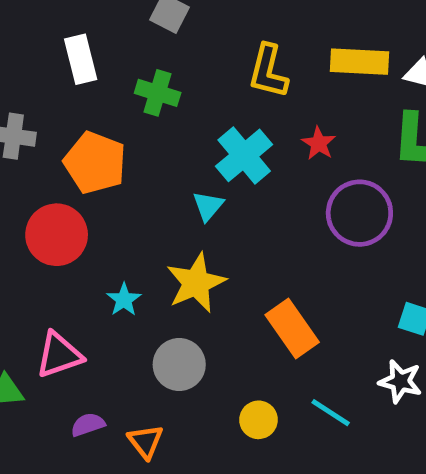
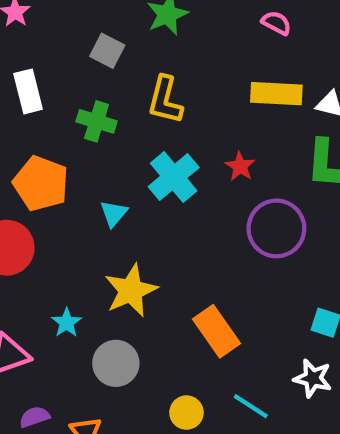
yellow L-shape: (268, 71) -> (165, 100), moved
cyan triangle: (208, 206) -> (114, 213), moved
cyan star: (124, 300) -> (67, 323), moved

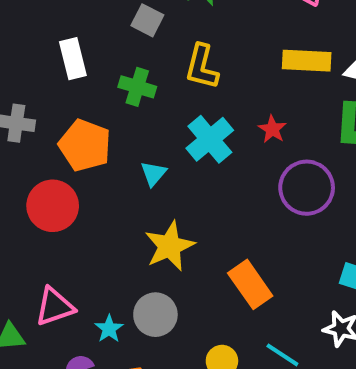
cyan star: (67, 323) -> (109, 329), moved

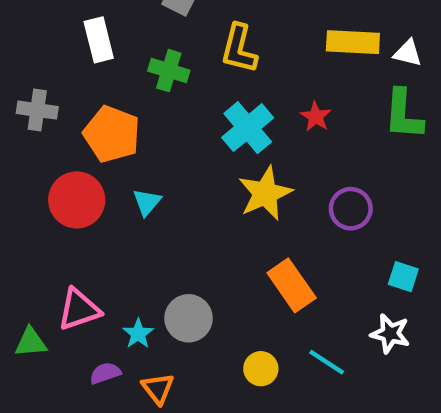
cyan triangle: (153, 174) -> (147, 202), moved
purple circle: (307, 188) -> (351, 209), moved, size x0.7
yellow star: (170, 246) -> (265, 193), moved

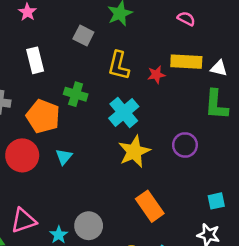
green cross: (169, 71) -> (76, 94), moved
red star: (316, 117) -> (156, 75), moved, turned 30
purple circle: (351, 209) -> (185, 145), moved
cyan square: (403, 277) -> (216, 201), turned -30

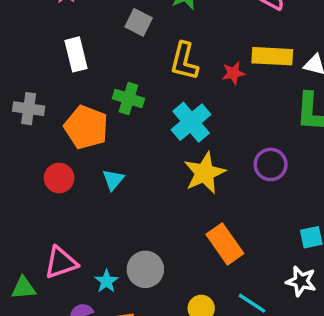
red circle: (22, 155) -> (59, 178), size x0.7

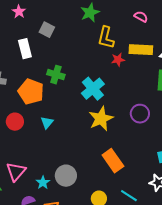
gray square: (139, 22) -> (47, 30), moved
yellow L-shape: (184, 61) -> (106, 38), moved
pink triangle: (61, 263) -> (16, 172), turned -30

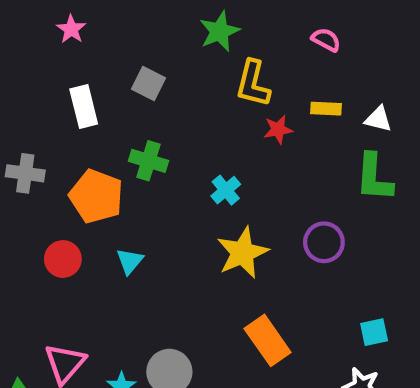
gray square: (47, 30) -> (148, 84), moved
yellow rectangle: (141, 50) -> (326, 109), size x0.6
cyan cross: (93, 89) -> (226, 190), size x0.6

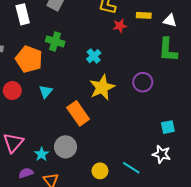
orange rectangle: (268, 340) -> (78, 113), moved

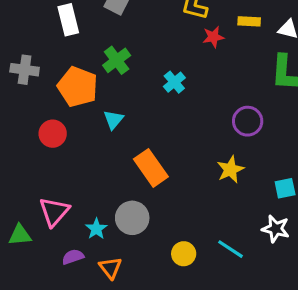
green cross: (55, 41) -> (117, 60), turned 36
yellow star: (102, 87) -> (230, 170), moved, size x0.7
cyan triangle: (46, 92) -> (113, 120), moved

